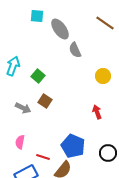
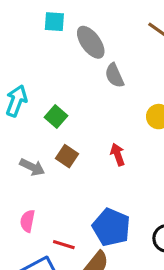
red arrow: (97, 112) -> (118, 155), moved

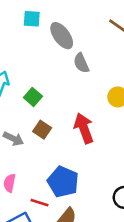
red arrow: (118, 155) -> (84, 128), size x1.6
blue pentagon: (111, 227) -> (63, 182), moved

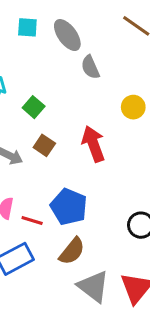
cyan square: (32, 19) -> (27, 27), moved
red line: (39, 203) -> (32, 221), moved

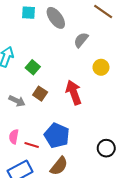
gray semicircle: (90, 67) -> (81, 40), moved, turned 63

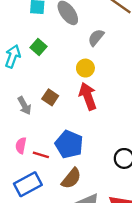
green square: (33, 67) -> (38, 47), moved
yellow circle: (101, 67) -> (85, 68), moved
gray arrow: (17, 101) -> (24, 106), turned 35

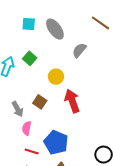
yellow circle: (85, 68) -> (56, 77), moved
pink semicircle: (21, 146) -> (27, 128), moved

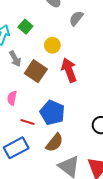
brown square: (40, 102) -> (36, 71), size x1.5
gray arrow: (18, 109) -> (15, 59), moved
pink semicircle: (27, 128) -> (12, 98), moved

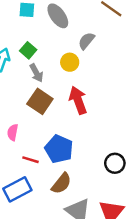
yellow circle: (52, 45) -> (70, 62), moved
gray arrow: (15, 59) -> (36, 73), moved

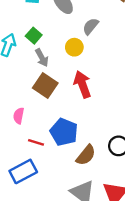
brown semicircle: (61, 183) -> (86, 155), moved

